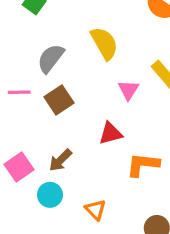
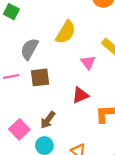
yellow semicircle: (104, 43) -> (66, 32), turned 70
brown square: (59, 100) -> (40, 77), turned 36

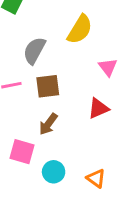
brown arrow: (48, 120) -> (48, 124), moved
pink square: (19, 129) -> (22, 152), turned -30

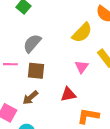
yellow semicircle: (80, 29) -> (82, 33), moved

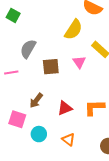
brown square: (36, 71) -> (51, 67), moved
red triangle: (68, 94) -> (65, 108), moved

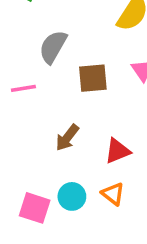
pink square: (17, 119) -> (35, 208), moved
orange triangle: (68, 140) -> (113, 194), moved

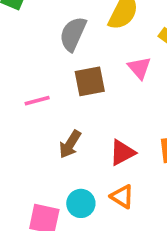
gray semicircle: (53, 47) -> (73, 34), moved
pink line: (23, 88) -> (37, 101), moved

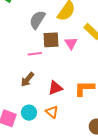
brown square: (90, 81) -> (51, 40), moved
pink line: (37, 101) -> (35, 54), moved

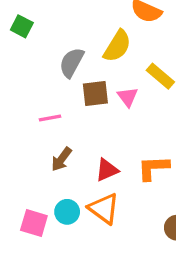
pink line: (35, 54) -> (50, 118), moved
orange triangle: (52, 112) -> (104, 209), size x1.5

